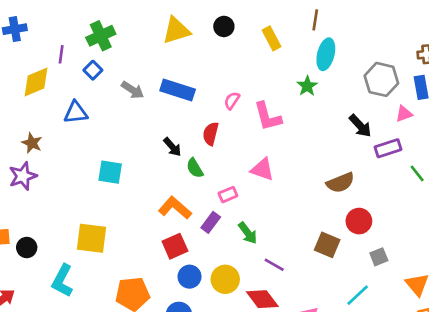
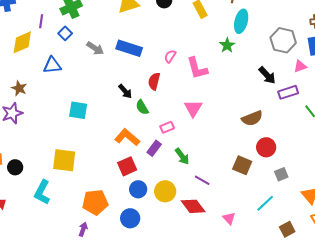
pink triangle: (262, 169) -> (193, 108), turned 42

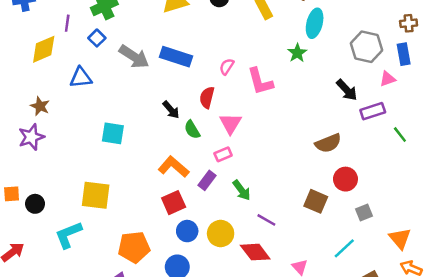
gray arrow: (95, 48) -> (134, 57), size x1.4
pink triangle: (193, 108) -> (230, 123), moved
cyan L-shape: (42, 192) -> (68, 235), turned 40

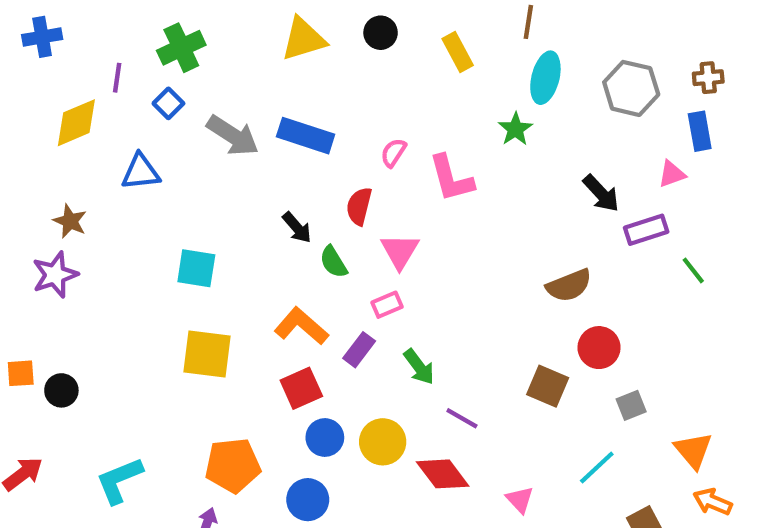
gray hexagon: (367, 47) -> (631, 88), moved
yellow square: (96, 195) -> (207, 354), moved
cyan L-shape: (68, 235) -> (119, 480), moved

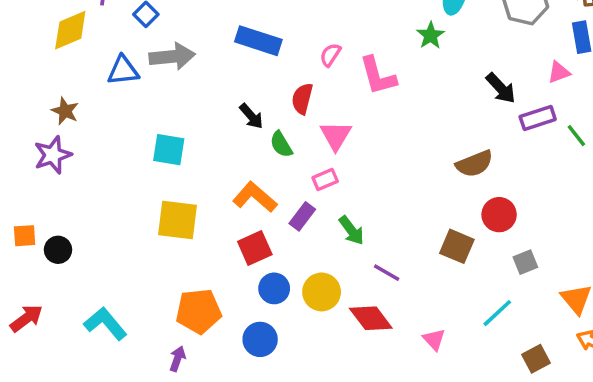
gray arrow: (233, 136) -> (172, 56), moved, turned -39
green line: (693, 270) -> (576, 136), moved
cyan L-shape: (119, 480) -> (105, 324), turned 72

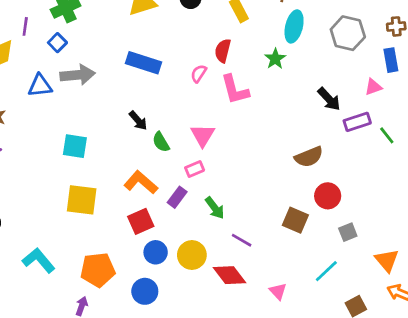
red semicircle: (302, 99) -> (223, 51), moved
cyan L-shape: (105, 324) -> (39, 260), moved

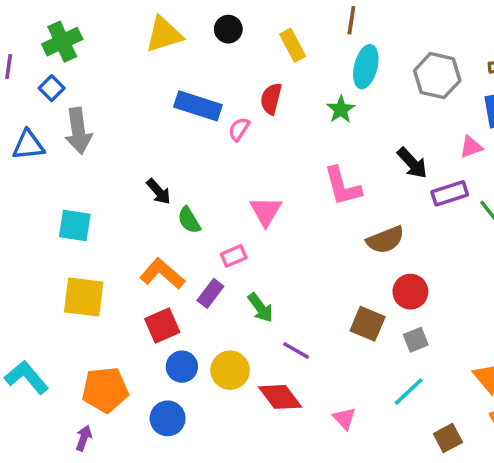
blue rectangle: (143, 63) -> (198, 106), moved
gray arrow: (78, 75) -> (78, 131), turned 88
pink L-shape: (235, 90) -> (343, 186), moved
pink triangle: (203, 135) -> (266, 211), moved
gray square: (348, 232) -> (416, 340), moved

